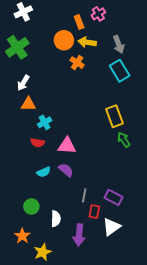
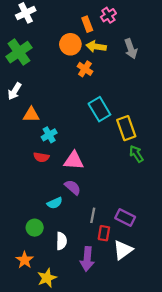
cyan rectangle: (120, 71) -> (99, 109), moved
white arrow: (23, 83) -> (14, 91), moved
cyan semicircle: (44, 172) -> (55, 203), moved

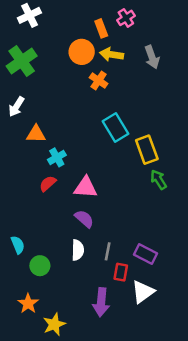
red semicircle: (41, 157) -> (48, 184), turned 128
cyan semicircle: (55, 203) -> (18, 245), moved, turned -88
white semicircle: (61, 241) -> (78, 250), moved

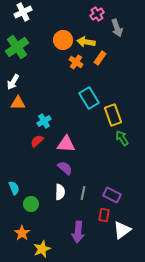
orange rectangle: (101, 28) -> (100, 58), moved, turned 56
gray arrow: (152, 57) -> (117, 28), moved
orange triangle: (36, 134) -> (18, 103), moved
red rectangle: (121, 272) -> (104, 215), moved
white triangle: (143, 292) -> (122, 230), moved

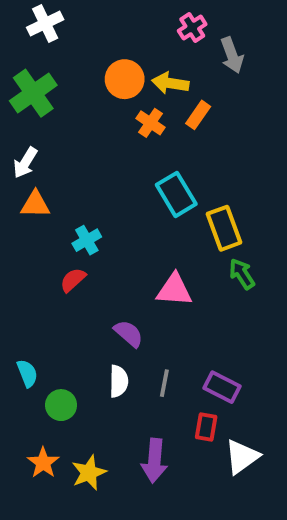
pink triangle: (66, 144) -> (174, 290), moved
yellow star: (42, 249) -> (89, 473), moved

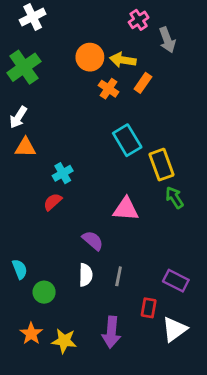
purple rectangle: (222, 387) -> (176, 281), moved
yellow star: (89, 473) -> (64, 341), turned 30

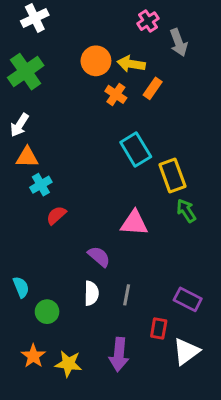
cyan cross: (63, 173) -> (41, 185), moved

